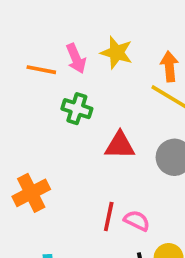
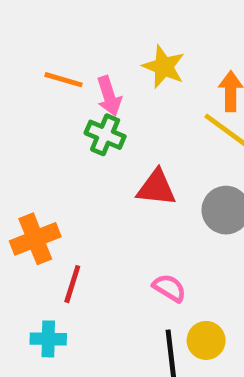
pink arrow: (76, 58) -> (109, 96), moved
red line: (109, 217) -> (72, 284), moved

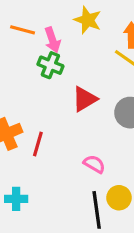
red triangle: (156, 188) -> (85, 99), turned -36
red line: (72, 284) -> (38, 144), moved

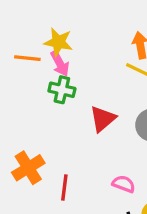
yellow star: (88, 20) -> (58, 42), moved
red line: (38, 144) -> (64, 188), moved

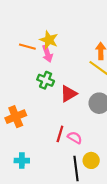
green cross: (62, 90) -> (46, 80), moved
red line: (64, 188) -> (60, 134), moved

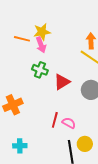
yellow star: (49, 40) -> (42, 32), turned -30

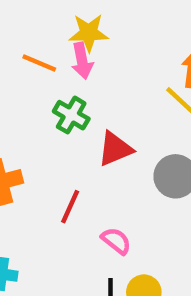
orange line: (22, 39) -> (39, 63), moved
red line: (55, 120) -> (70, 207), moved

